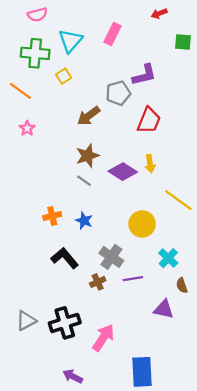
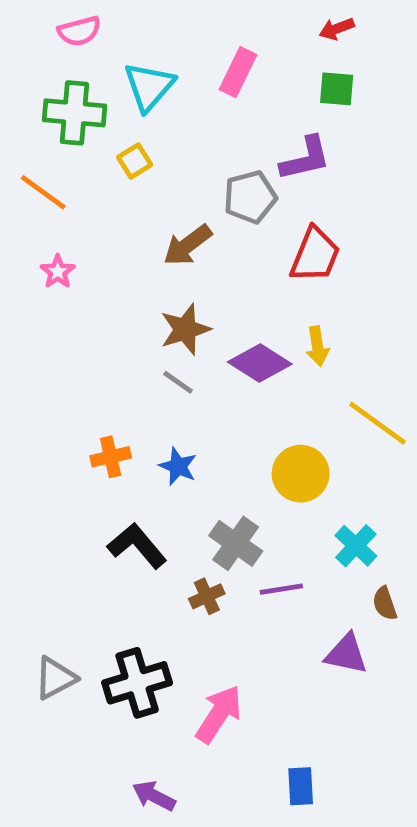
green square: (183, 42) -> (337, 89), moved
blue rectangle: (142, 372) -> (301, 786), size x0.6

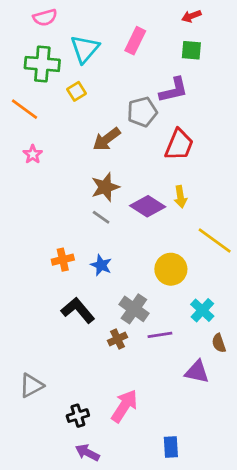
black cross: (137, 683) -> (78, 416), moved, size x0.6

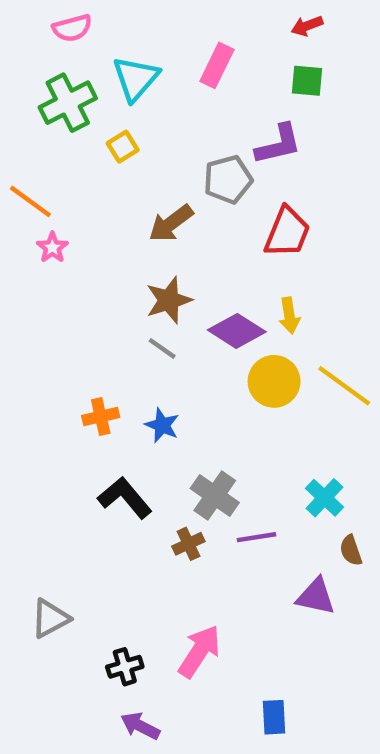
green cross: (42, 64) -> (68, 103), turned -32
orange line: (24, 109) -> (30, 201), moved
yellow circle: (171, 269) -> (274, 381), moved

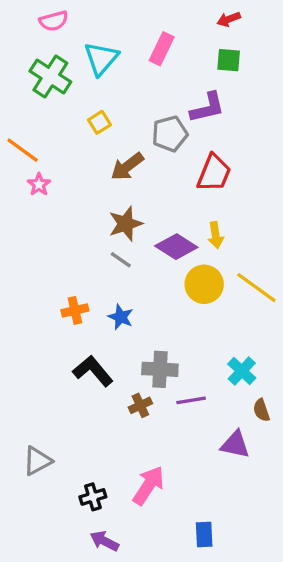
green cross: (68, 103) -> (50, 77), turned -30
yellow square: (123, 147) -> (99, 122), moved
gray cross: (215, 496) -> (160, 369), turned -32

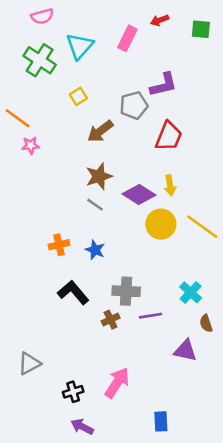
red arrow: (229, 19) -> (160, 20), moved
green square: (229, 60) -> (201, 29), moved
pink star: (39, 184) -> (31, 145), turned 30

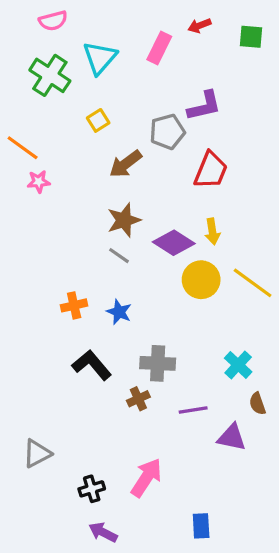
purple line: (151, 316) -> (193, 410), moved

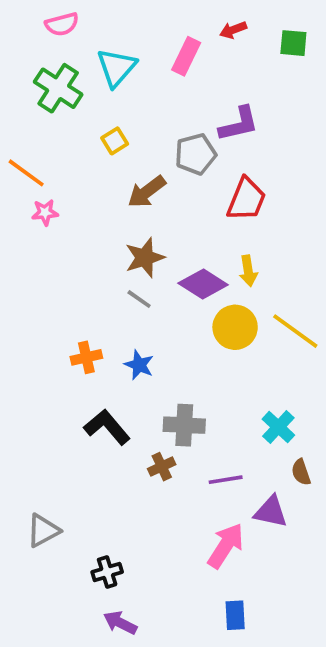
pink arrow: (146, 478) -> (226, 546), moved

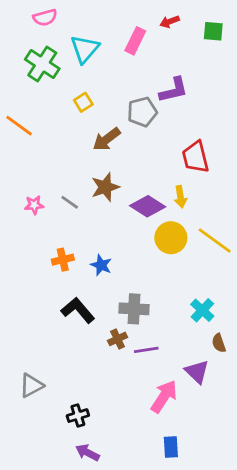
red trapezoid: (246, 199) -> (195, 157), moved, turned 144
pink star: (45, 212) -> (34, 205), moved
gray line: (139, 299) -> (70, 202), moved
purple line: (226, 480) -> (146, 350), moved
purple triangle: (271, 512) -> (197, 372), turned 32

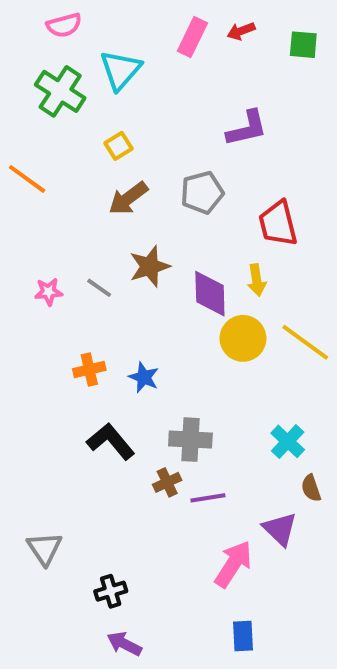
pink rectangle: (135, 41) -> (192, 37), moved
gray pentagon: (142, 112) -> (202, 193), moved
brown arrow: (107, 139) -> (128, 198), moved
purple diamond: (148, 206) -> (210, 294), turned 56
gray triangle: (31, 385) -> (45, 548), turned -36

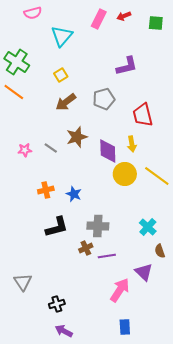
green cross: (60, 91) -> (17, 62), moved
black L-shape: (111, 441) -> (57, 227), turned 115

